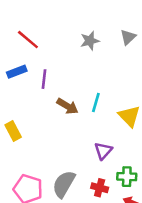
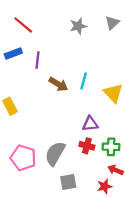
purple triangle: (103, 151) -> (90, 124), turned 42
red cross: (100, 188) -> (87, 146), moved

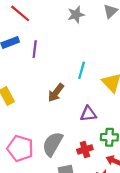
brown arrow: (58, 84) -> (56, 93), moved, turned 96
red cross: (87, 146) -> (85, 150), moved, turned -32

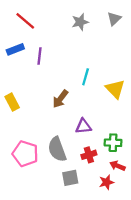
purple triangle: (88, 114) -> (83, 126), moved
gray semicircle: (53, 144) -> (57, 149), turned -50

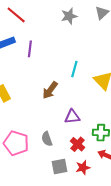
gray semicircle: (57, 149) -> (47, 139), size x0.6
red cross: (89, 155) -> (78, 144), turned -32
red star: (106, 182) -> (83, 168), moved

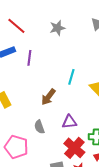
gray star: (69, 16) -> (57, 28), moved
gray semicircle: (47, 139) -> (39, 127), moved
red cross: (78, 144) -> (74, 148), size x1.5

